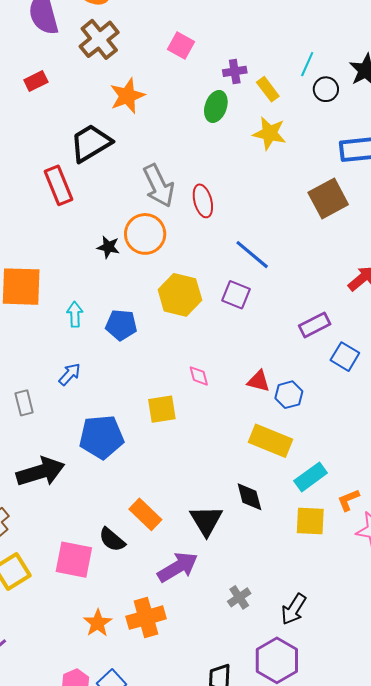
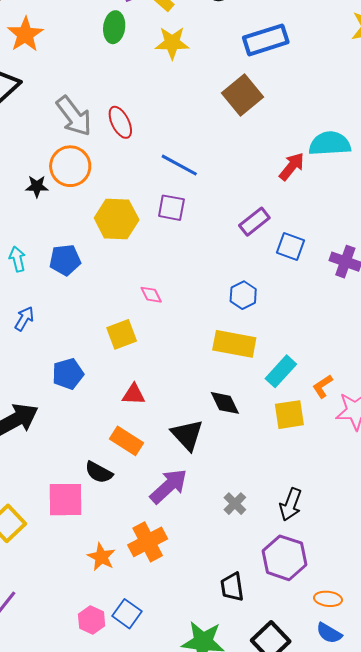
red triangle: (259, 381) -> (134, 394), moved
blue pentagon: (101, 437) -> (68, 374), size x0.7

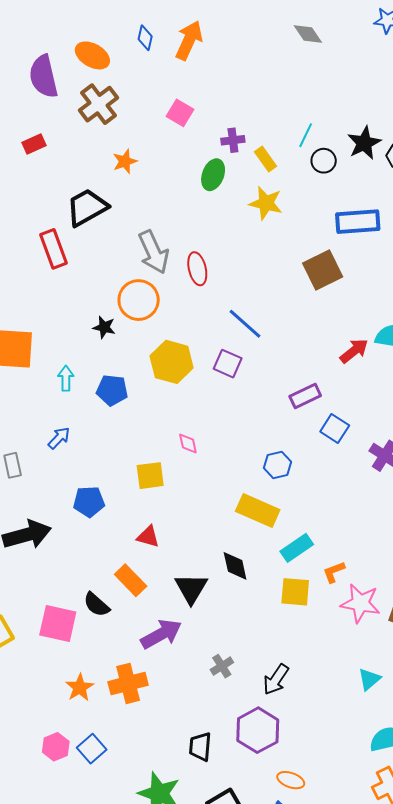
orange star: (25, 34) -> (125, 161), size x0.7
black star: (37, 186) -> (104, 327), moved

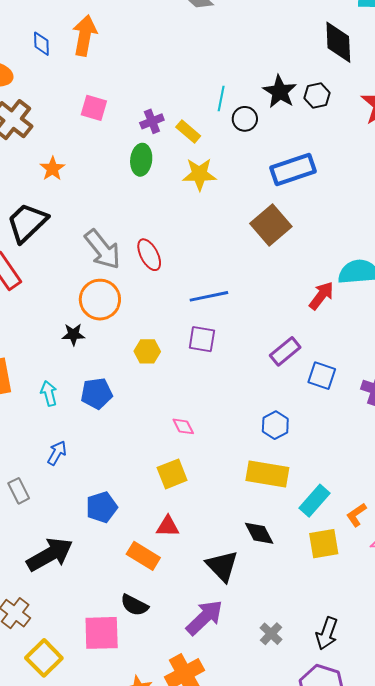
blue line: (245, 324) -> (209, 296), turned -39
yellow hexagon: (172, 362) -> (147, 351), size x0.6
yellow square: (150, 476) -> (172, 474), moved
orange rectangle: (131, 580) -> (143, 556), moved

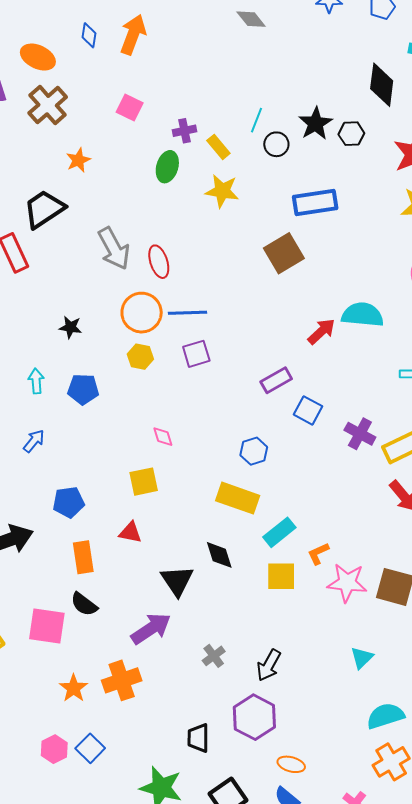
blue line: (209, 296) -> (188, 313), moved
orange circle: (100, 300) -> (142, 313), moved
purple square: (202, 339) -> (196, 354), turned -36
orange rectangle: (143, 556) -> (83, 557), moved, turned 40

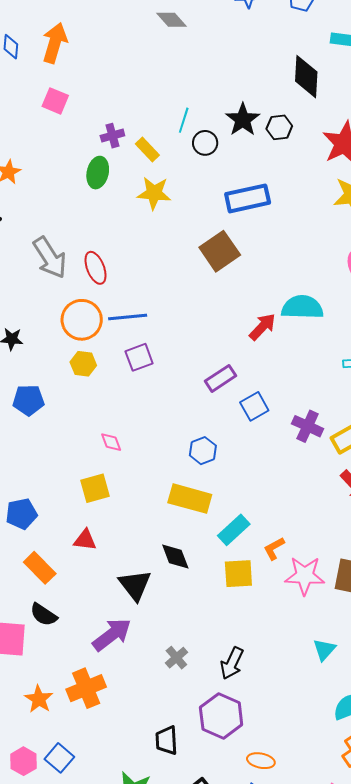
pink square: (130, 107) -> (55, 101), moved
blue square: (308, 410) -> (254, 406), turned 36
orange rectangle: (83, 557) -> (40, 568), turned -32

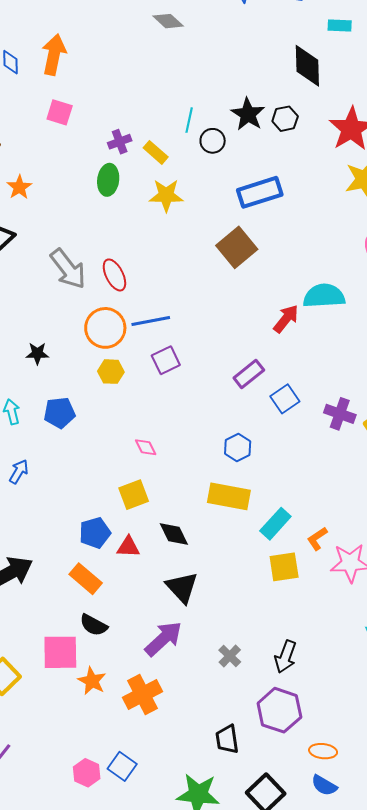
blue pentagon: (21, 514) -> (95, 533), moved
black diamond: (175, 557) -> (174, 534), moved
orange star: (39, 699) -> (92, 681), moved

